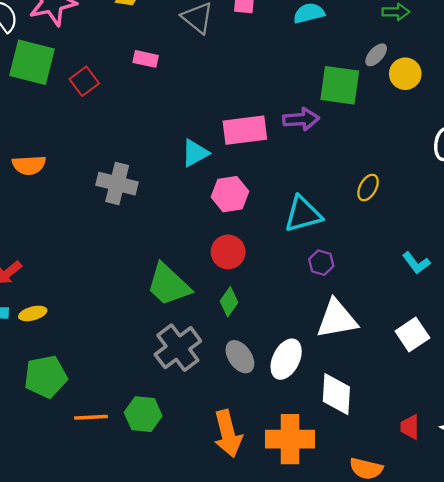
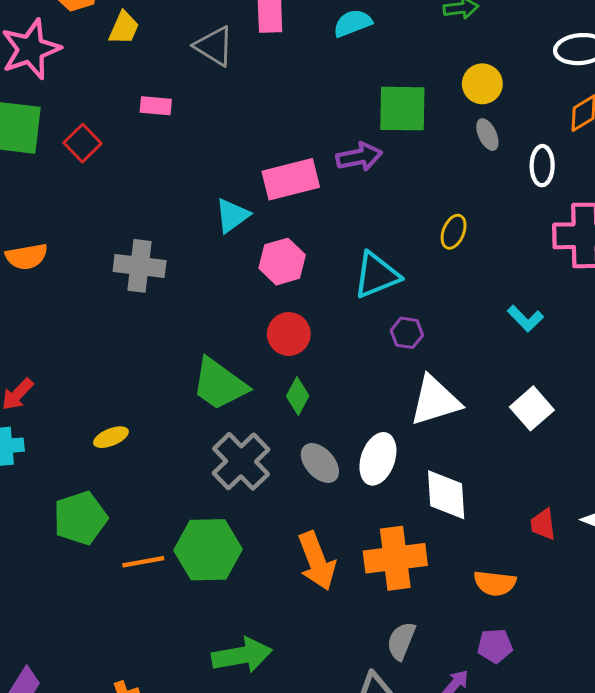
gray ellipse: (376, 55) -> (487, 135), moved, turned -60
yellow ellipse: (33, 313) -> (111, 437), moved
green hexagon: (143, 414) -> (208, 550), size x1.4

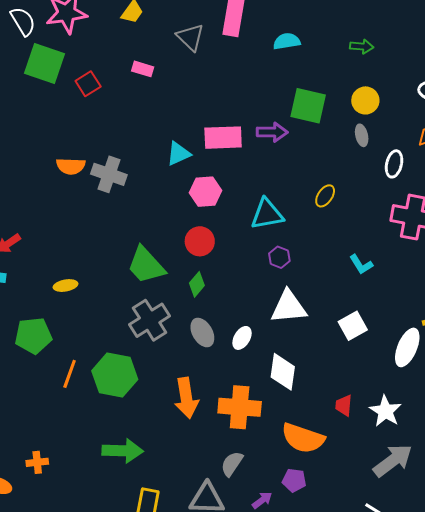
orange semicircle: (27, 257) -> (71, 166), moved
white ellipse: (378, 459) -> (242, 338), size x0.7
orange line: (143, 562) -> (70, 374), turned -72
orange semicircle: (495, 583) -> (303, 438), size x1.5

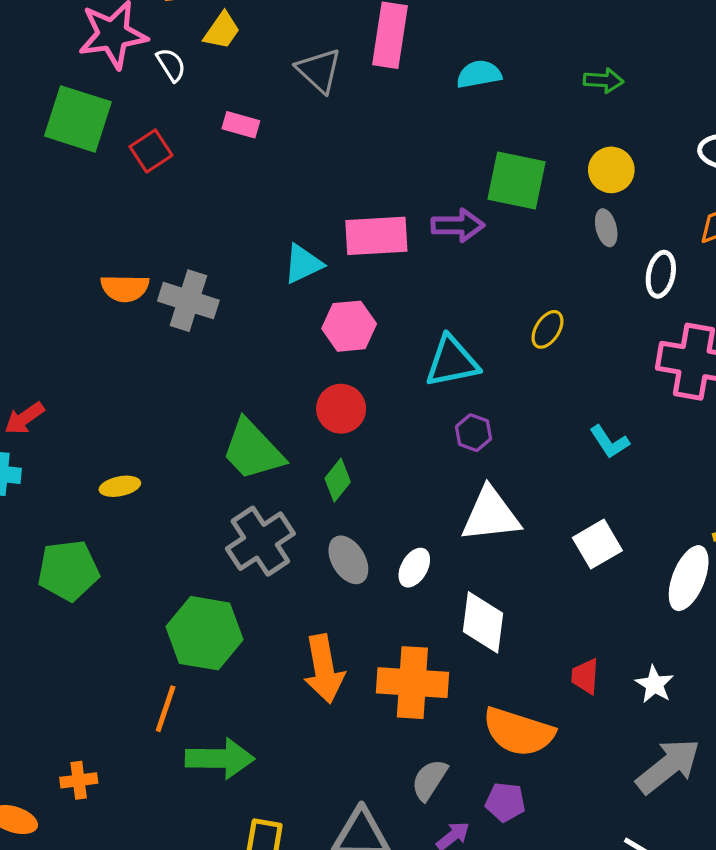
white semicircle: (23, 21) -> (171, 65), moved, size x0.7
orange line: (70, 374) -> (166, 709), moved
white star: (385, 411) -> (654, 684), size x0.7
gray semicircle: (232, 464) -> (429, 780), moved

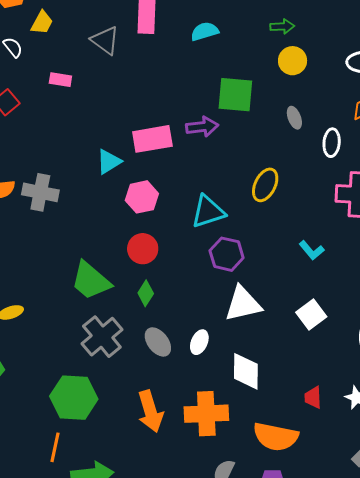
yellow circle: (611, 170) -> (293, 61), moved
yellow ellipse: (547, 329) -> (265, 185), size x1.4
purple hexagon: (474, 433) -> (227, 254), size x1.5

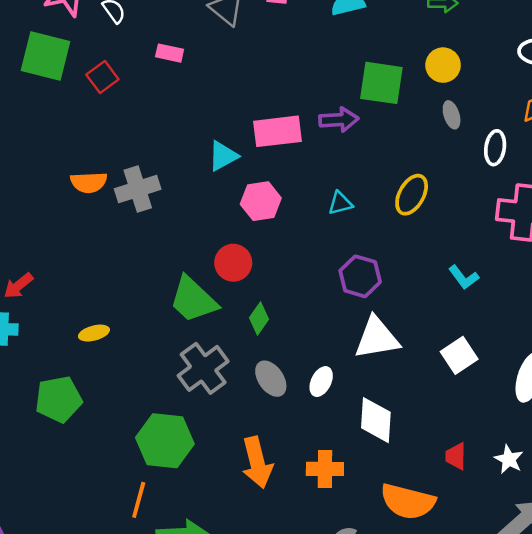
yellow circle: (293, 61) -> (443, 65), moved
gray cross: (40, 192) -> (138, 189), turned -32
cyan triangle: (208, 212) -> (340, 203), moved, size x0.6
red circle: (143, 249) -> (233, 263), moved
orange cross: (206, 414) -> (325, 469), size x0.7

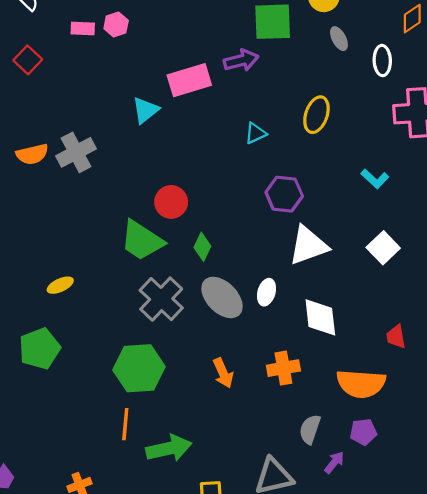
pink hexagon: (261, 201) -> (116, 25), moved, size x0.7
gray ellipse: (271, 379) -> (222, 297), size x1.4
orange arrow: (257, 462) -> (223, 373), size x0.7

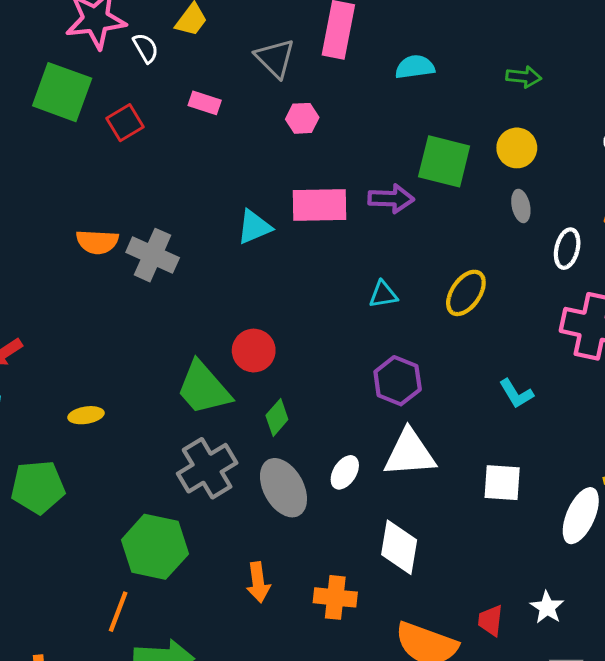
pink hexagon: (116, 25) -> (302, 118), moved
gray cross: (76, 152) -> (153, 255), turned 36
white square: (383, 248) -> (502, 483), turned 32
white ellipse: (267, 292) -> (345, 472), moved
red trapezoid: (396, 337) -> (491, 621), moved

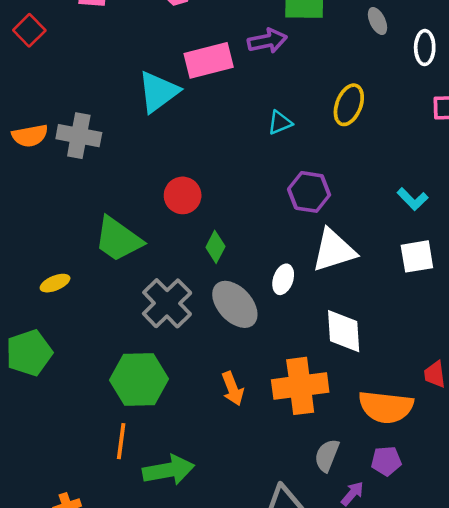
cyan triangle: (254, 227) -> (158, 92), size x1.4
green trapezoid: (204, 388) -> (118, 239), moved
cyan L-shape: (516, 394) -> (413, 199), moved
orange cross: (335, 597) -> (300, 386), size x1.5

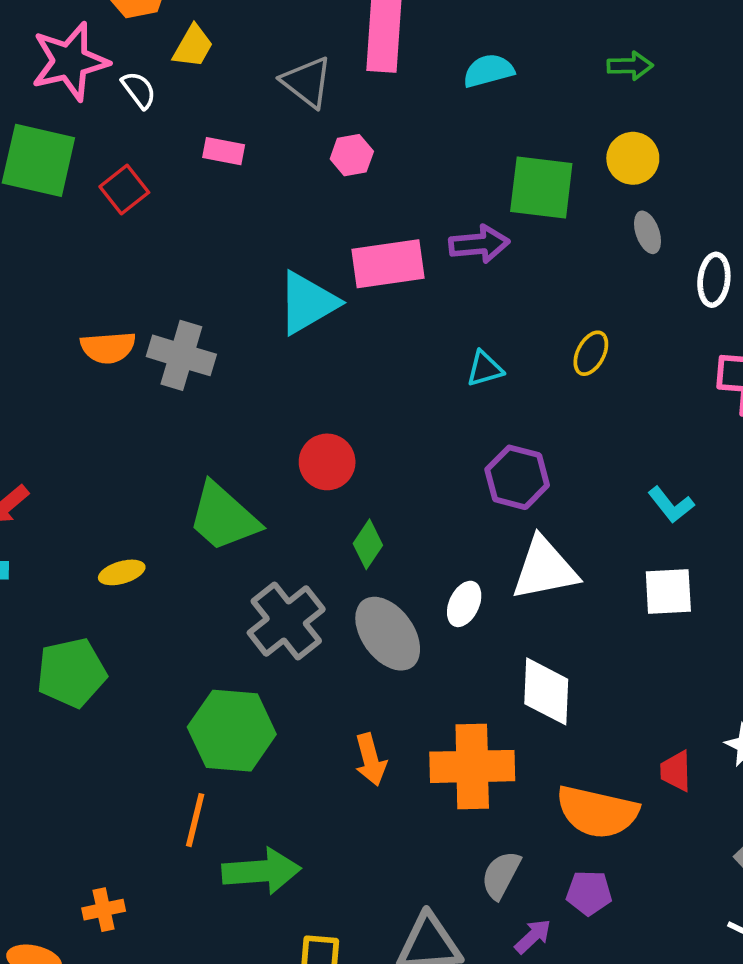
yellow ellipse: (349, 105) -> (591, 353), size x0.7

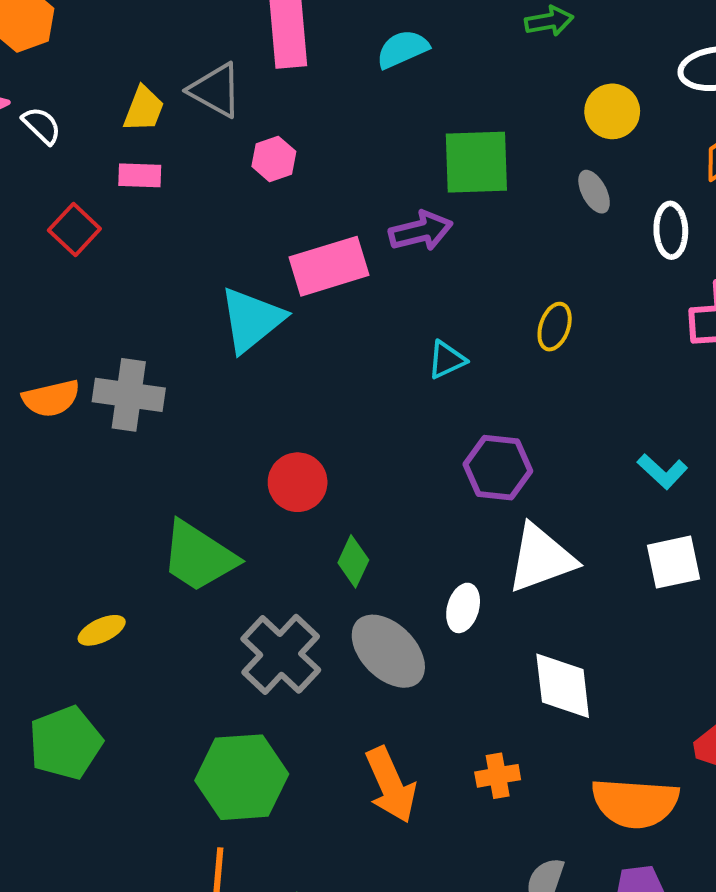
yellow trapezoid: (193, 46) -> (144, 109), moved
yellow circle: (633, 158) -> (612, 111), moved
red square: (124, 189) -> (74, 229), moved
orange arrow: (371, 760) -> (391, 785), size x1.4
orange cross: (472, 766) -> (498, 776), size x0.5

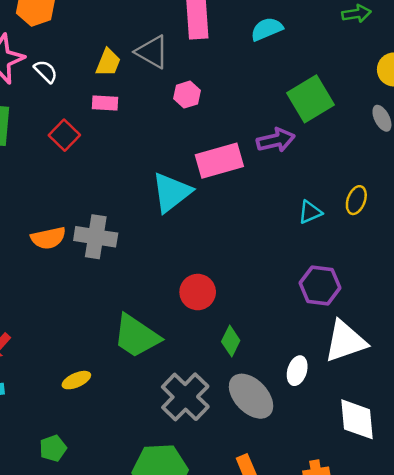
green square: (476, 162) -> (310, 99), turned -30
cyan triangle: (447, 360) -> (310, 212), moved
green pentagon: (65, 743) -> (53, 448), size x0.6

